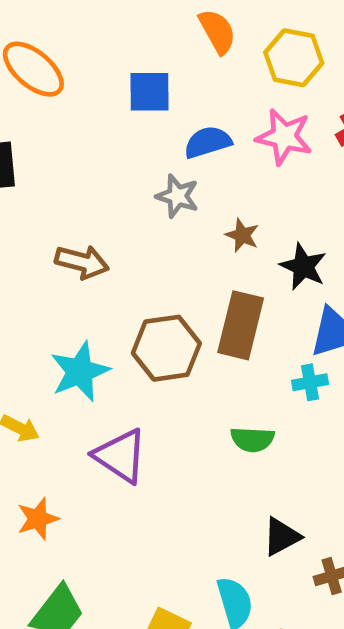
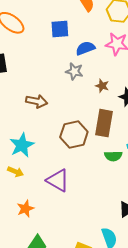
cyan star: (80, 372) -> (22, 145), moved
green semicircle: (252, 439) -> (113, 156), moved

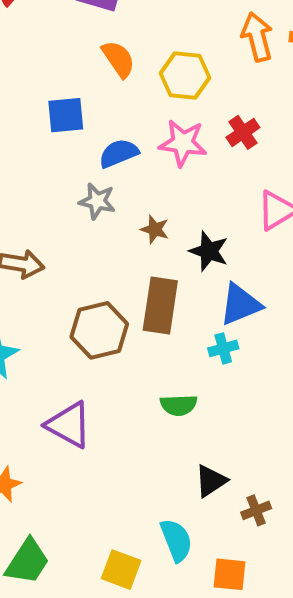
green semicircle: (113, 156) -> (179, 405), moved

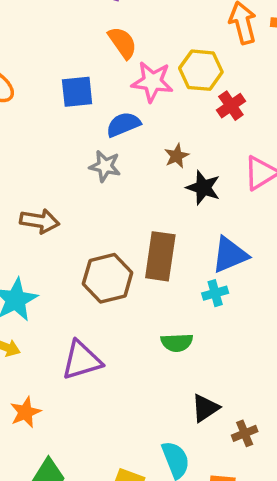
yellow hexagon: (185, 75) -> (201, 70), moved
pink star: (183, 143) -> (152, 82), moved
brown star: (155, 229) -> (177, 156), moved, turned 30
black star: (209, 251) -> (203, 188), moved
purple triangle: (69, 425) -> (82, 360), turned -45

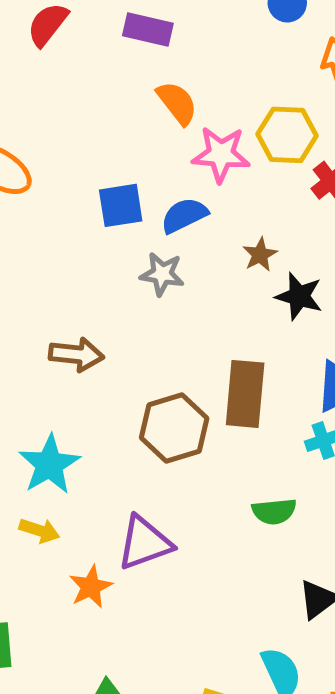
blue square: (77, 92) -> (121, 205), moved
orange star: (25, 412) -> (91, 587), moved

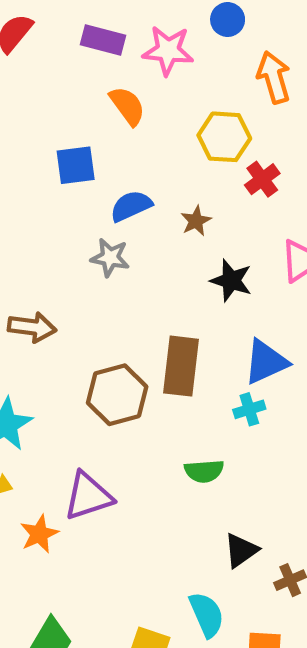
pink star: (221, 154) -> (168, 50), moved
blue square: (121, 205) -> (76, 165), moved
brown star: (260, 255) -> (196, 221), moved

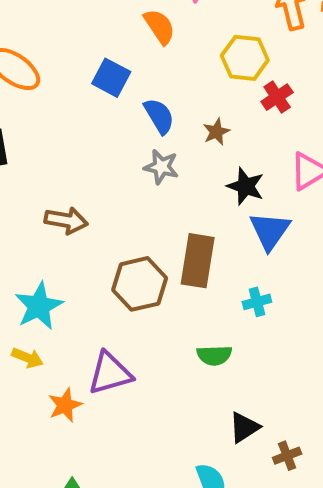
blue square: (76, 165) -> (111, 78), turned 33
blue semicircle: (131, 206) -> (159, 116), turned 81
gray star: (110, 258) -> (161, 167), moved
blue triangle: (266, 362) -> (270, 231), moved, turned -33

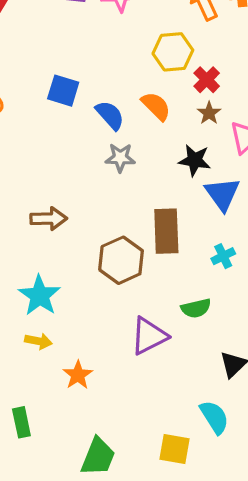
orange semicircle: (159, 27) -> (156, 106), moved
brown star: (216, 132) -> (209, 113), moved
purple triangle: (110, 373) -> (149, 336), moved

